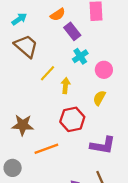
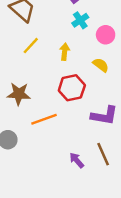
yellow line: (48, 73) -> (31, 46), moved
yellow semicircle: (99, 98) -> (101, 65), turned 98

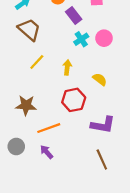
pink circle: (106, 35) -> (104, 38), moved
purple arrow: (77, 160) -> (47, 152), moved

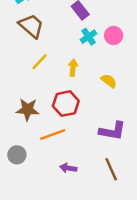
red hexagon: (74, 100) -> (66, 104), moved
purple arrow: (47, 152) -> (68, 168), moved, turned -40

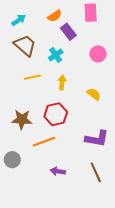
cyan cross: (89, 37) -> (56, 55), moved
yellow line: (40, 62) -> (32, 77), turned 35

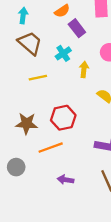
cyan arrow: (19, 20) -> (23, 16), turned -48
yellow arrow: (62, 82) -> (84, 70), moved

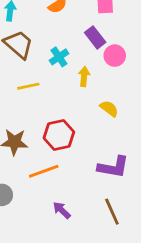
purple rectangle: (77, 28) -> (95, 37), moved
purple arrow: (66, 180) -> (62, 210), turned 35

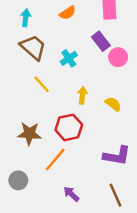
yellow arrow: (84, 76) -> (82, 95), moved
yellow line: (28, 86) -> (42, 84), turned 60
orange line: (44, 171) -> (55, 159), turned -30

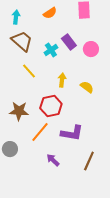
purple rectangle: (101, 41) -> (69, 42), moved
purple L-shape: (117, 156) -> (72, 133), moved
brown line: (116, 195) -> (89, 161), turned 48

